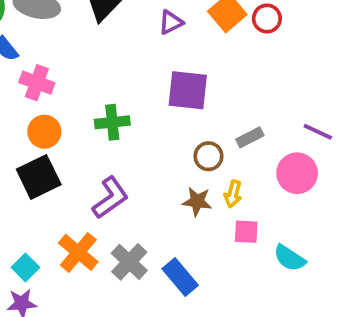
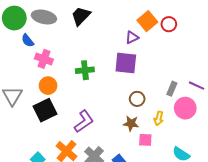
purple triangle: (171, 22) -> (132, 37), moved
green cross: (112, 122) -> (85, 70), moved
gray rectangle: (250, 137) -> (172, 89), moved, turned -40
yellow arrow: (233, 194) -> (159, 118), moved
pink square: (246, 232) -> (145, 140), moved

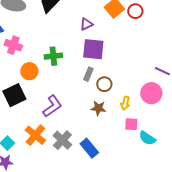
purple triangle: (132, 37) -> (86, 24), moved
orange circle: (48, 86) -> (29, 71), moved
gray rectangle: (172, 89) -> (88, 74), moved
pink square: (145, 140) -> (131, 124), moved

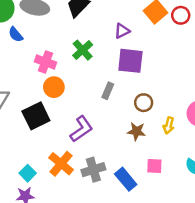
pink cross: (13, 45) -> (46, 62), moved
green cross: (53, 56) -> (83, 50), moved, turned -36
gray rectangle: (88, 74) -> (108, 91), moved
pink square: (131, 124) -> (154, 166), moved
gray cross: (62, 140) -> (93, 170), turned 30

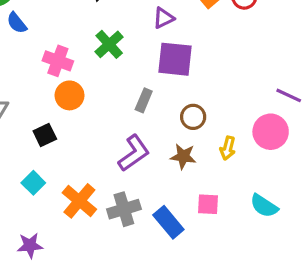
black square: (36, 116) -> (45, 135), size x0.6
purple L-shape: (81, 129) -> (134, 153), moved
cyan square: (28, 173) -> (33, 183), moved

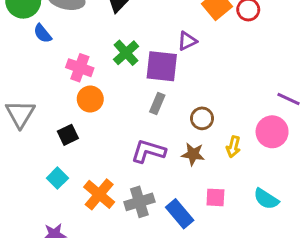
purple triangle: (163, 18) -> (187, 41), moved
purple square: (175, 59) -> (162, 66), moved
purple L-shape: (134, 153) -> (148, 151), turned -128

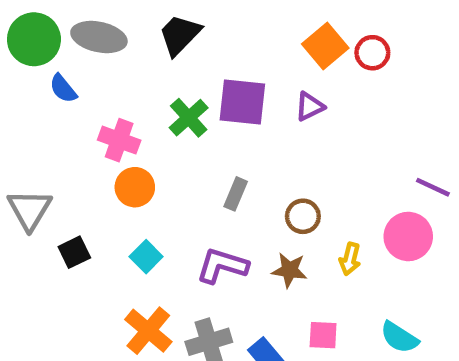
purple triangle: (187, 41) -> (310, 106), moved
purple square: (162, 66) -> (242, 102), moved
black square: (68, 135) -> (74, 252), moved
cyan square: (57, 178) -> (146, 257), moved

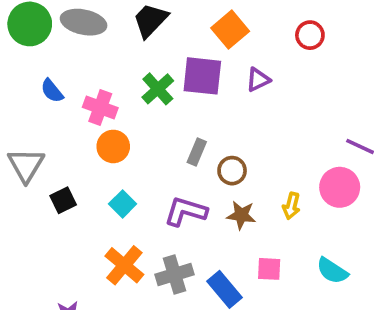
orange square: (325, 46) -> (230, 30), moved
blue semicircle: (63, 89) -> (52, 91), moved
brown circle: (303, 216) -> (232, 171), moved

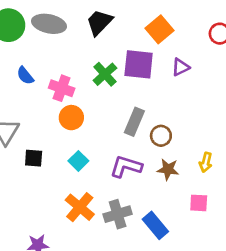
gray rectangle: (197, 152) -> (134, 122), size x1.4
black square: (63, 200) -> (34, 158), turned 30
pink square: (269, 269) -> (199, 203), moved

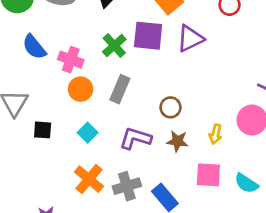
purple triangle: (181, 67) -> (190, 39), size x1.5
blue semicircle: (25, 76) -> (34, 47), size x1.4
gray rectangle: (134, 122) -> (120, 89), moved
pink square: (199, 203) -> (208, 175), size x1.4

